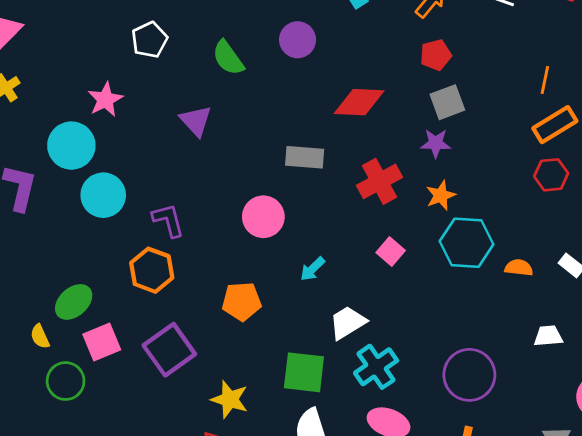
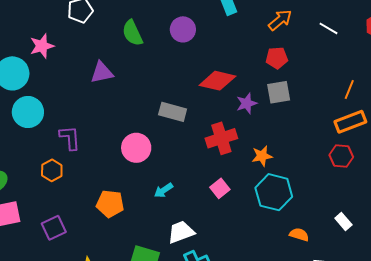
purple triangle: (196, 121) -> (102, 72), turned 50
purple star: (436, 143) -> (247, 103), moved, turned -30
orange semicircle: (519, 268) -> (299, 235), moved
orange hexagon: (152, 270) -> (52, 170), size x0.7
purple square: (169, 350) -> (54, 228), size x0.7

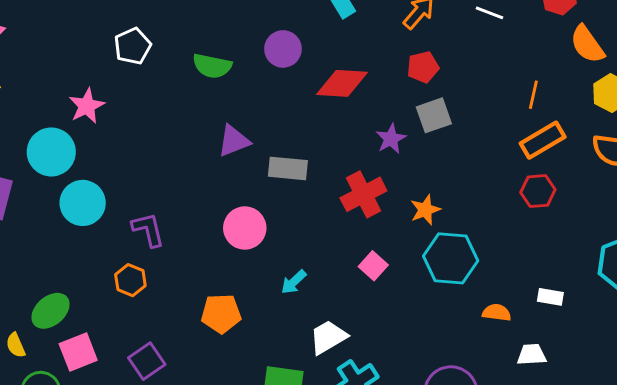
green semicircle: (132, 33) -> (212, 66), turned -44
purple triangle: (102, 72) -> (234, 141), moved
red diamond: (217, 81) -> (342, 83), moved
white rectangle: (343, 221) -> (550, 297), moved, turned -30

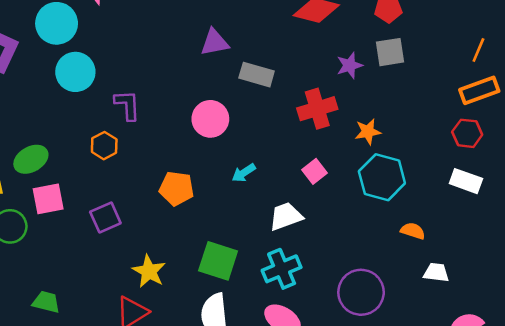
white rectangle: (550, 297) -> (466, 181), moved, size x1.4
white trapezoid: (328, 337) -> (286, 216), moved

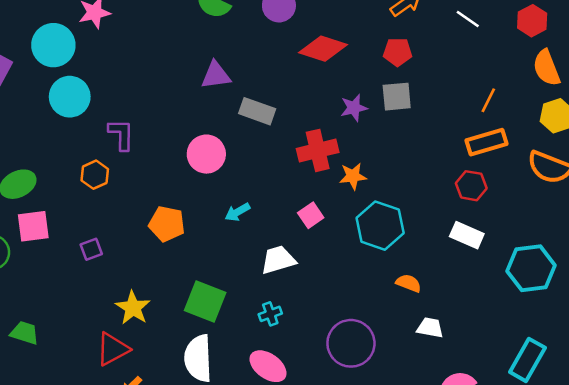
orange star: (368, 132) -> (353, 176), moved
purple square: (105, 218) -> (91, 249), size x0.7
cyan cross: (282, 269) -> (270, 314), size x0.6

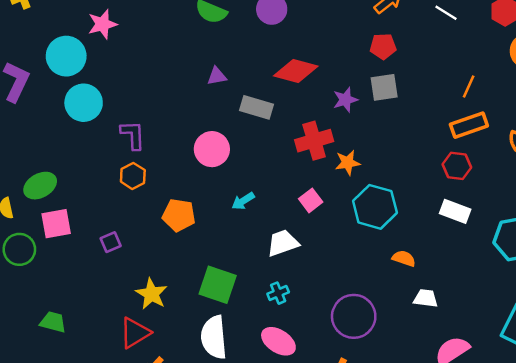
red diamond: (323, 49) -> (296, 71), moved
purple triangle: (216, 75) -> (217, 76), size x0.7
orange hexagon: (95, 175) -> (133, 176), moved

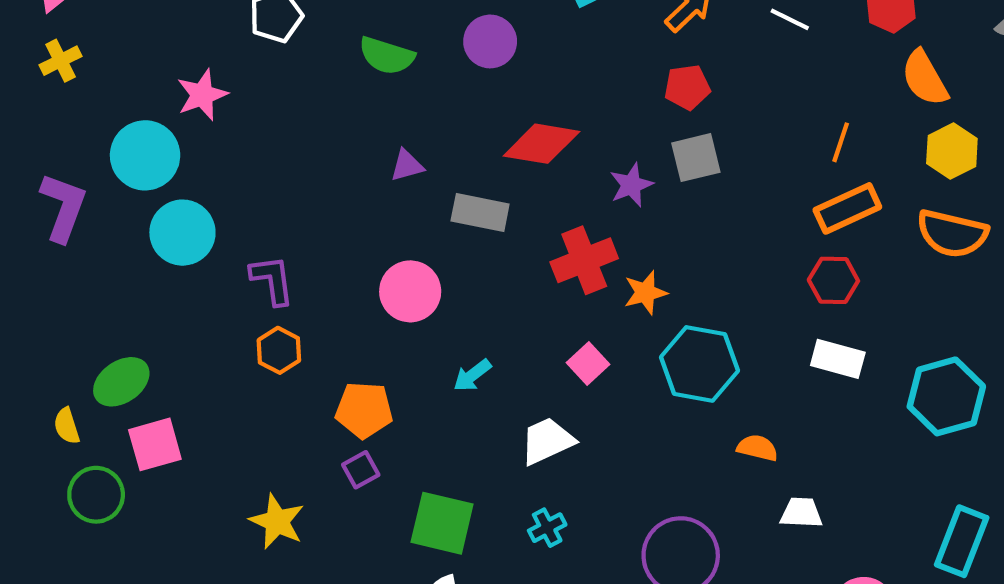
purple square: (111, 242) -> (361, 470), moved
yellow star: (151, 294) -> (277, 522), moved

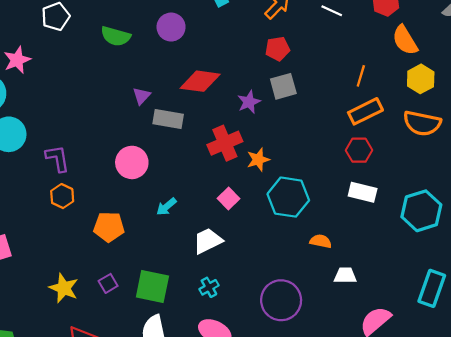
purple triangle: (407, 165) -> (141, 96), moved, turned -30
purple square: (361, 470) -> (108, 283), moved

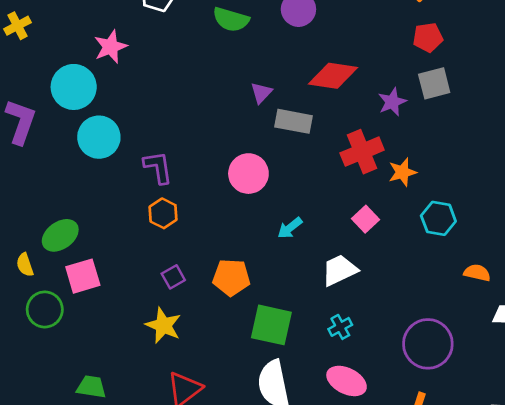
cyan hexagon: (288, 197) -> (438, 218), size x0.7
orange pentagon: (109, 227) -> (231, 277), moved
purple square: (108, 283) -> (173, 277), moved

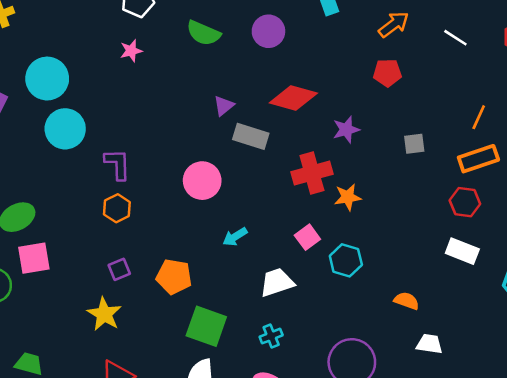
pink star: (110, 47) -> (131, 51), moved, size x0.7
gray square: (434, 83) -> (414, 144), moved, size x0.7
cyan hexagon: (438, 218) -> (346, 260), moved

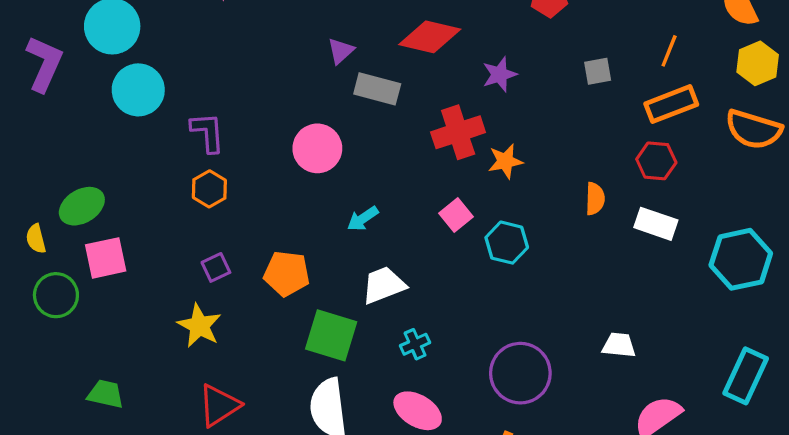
gray square: (414, 144) -> (598, 71), moved
white trapezoid: (277, 282) -> (384, 285), moved
orange semicircle: (407, 301) -> (595, 199), moved, turned 75

